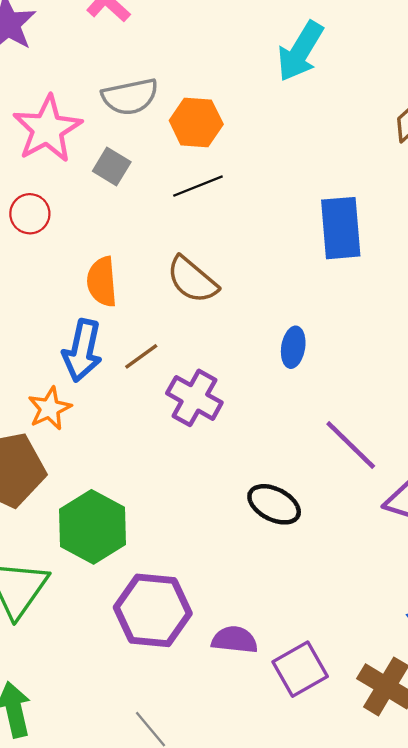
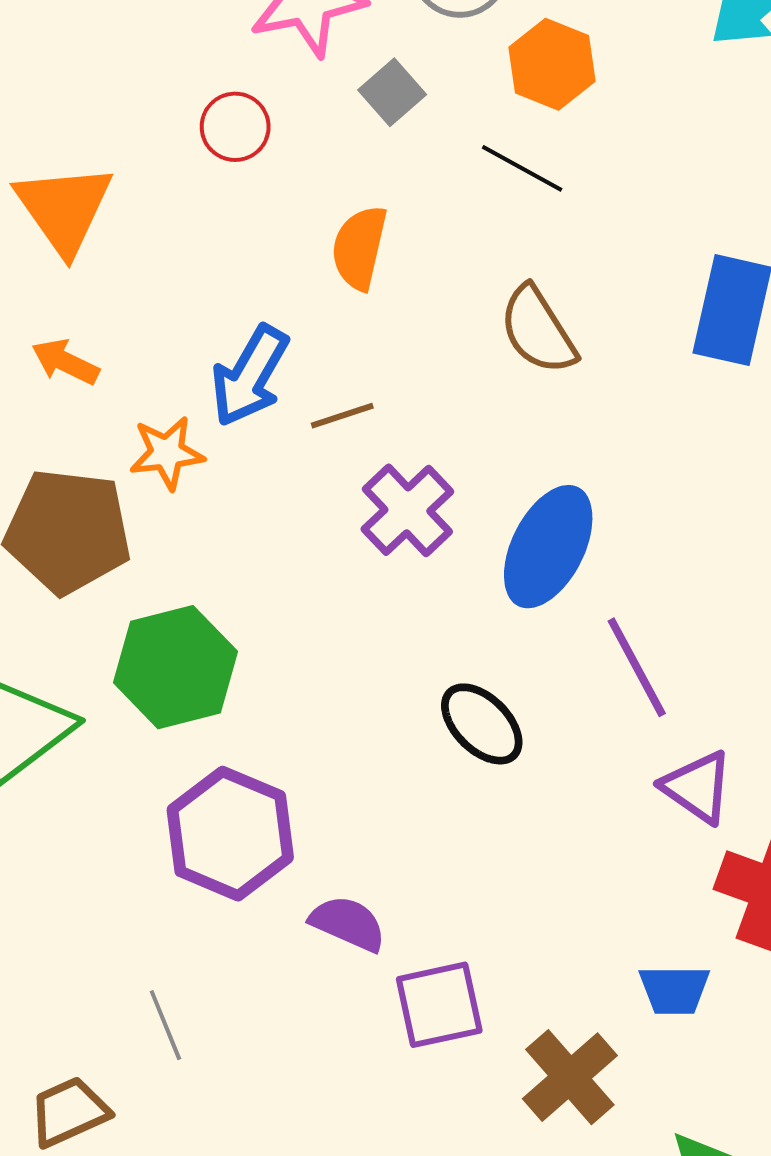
black line: (198, 186) -> (522, 168), turned 33
brown semicircle: (192, 280) -> (538, 330), moved
orange semicircle: (102, 282) -> (359, 248), moved
blue ellipse: (293, 347) -> (548, 547), moved, size x1.8

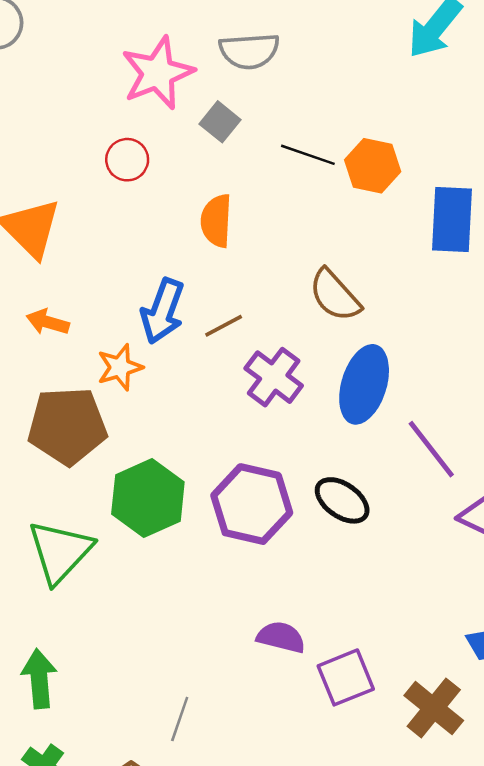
orange hexagon: (552, 64) -> (373, 166), moved
brown semicircle: (538, 330) -> (335, 295), moved
purple hexagon: (230, 834) -> (252, 504), moved
gray line: (165, 1025) -> (180, 719), turned 51

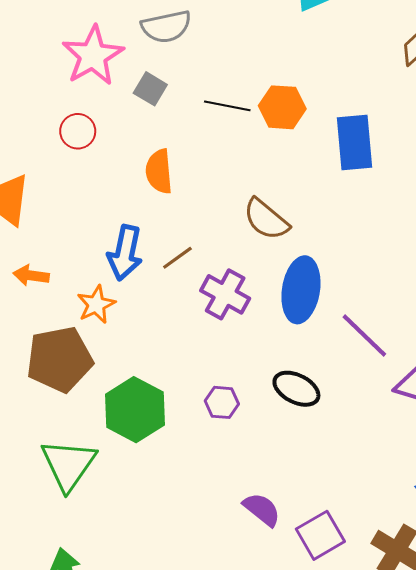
purple hexagon: (252, 504) -> (222, 402), size x0.5
purple semicircle: (281, 637) -> (262, 509), turned 33

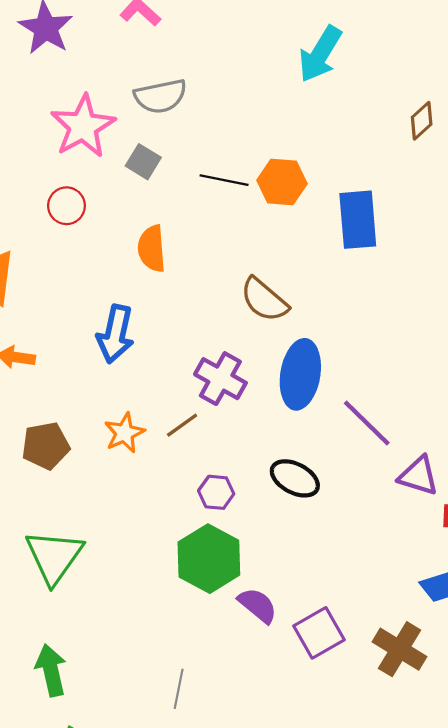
brown line: (177, 258) -> (182, 425), moved
orange star: (96, 304) -> (124, 433), moved
brown pentagon: (60, 359) -> (46, 446), size x0.7
green hexagon: (135, 410) -> (209, 559), moved

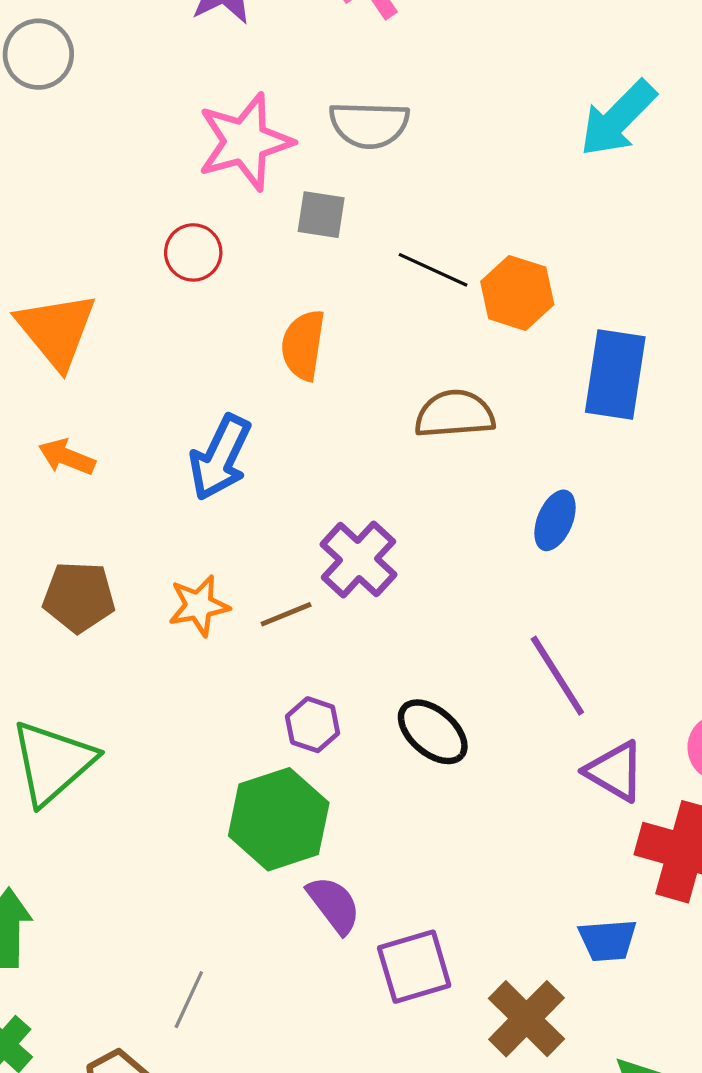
gray square: (143, 162) -> (321, 215), turned -36
brown semicircle: (264, 300) -> (455, 414), moved, turned 122
blue ellipse: (300, 374) -> (555, 520), moved, size x0.6

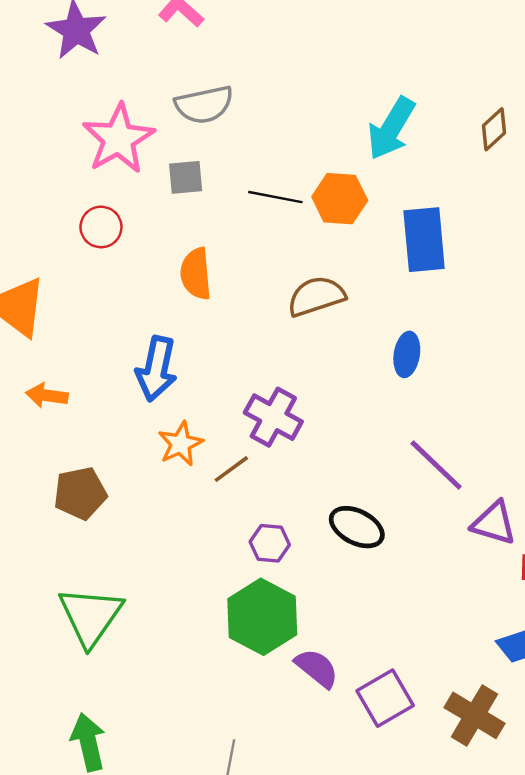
cyan arrow: (618, 119) -> (391, 128), moved
orange star: (199, 606) -> (181, 444), moved

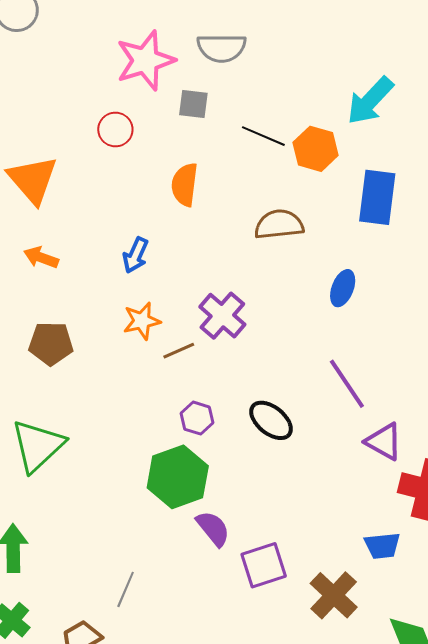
blue arrow: (156, 369) -> (135, 255), size x0.7

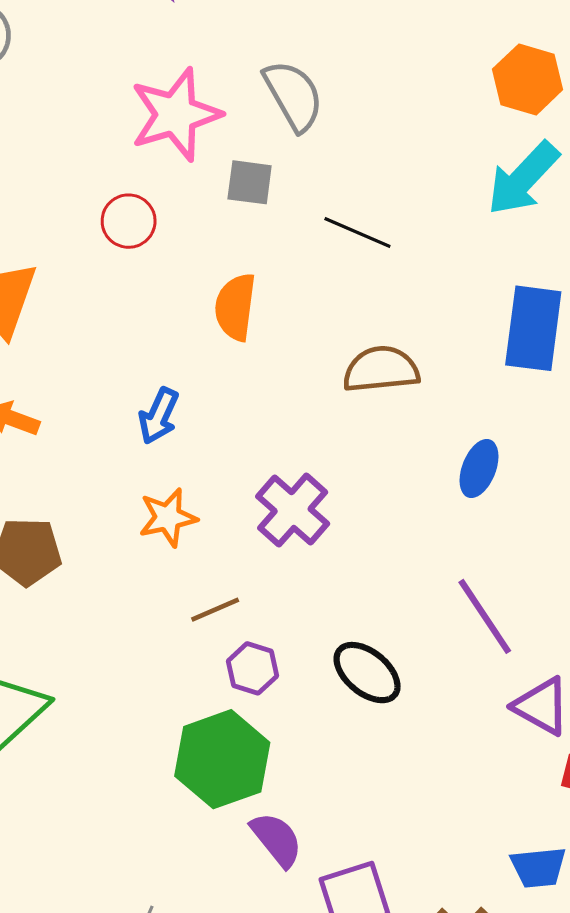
gray semicircle: (222, 48) -> (293, 96), turned -120
orange hexagon: (316, 149) -> (528, 79), moved
brown line: (179, 351) -> (215, 610), moved

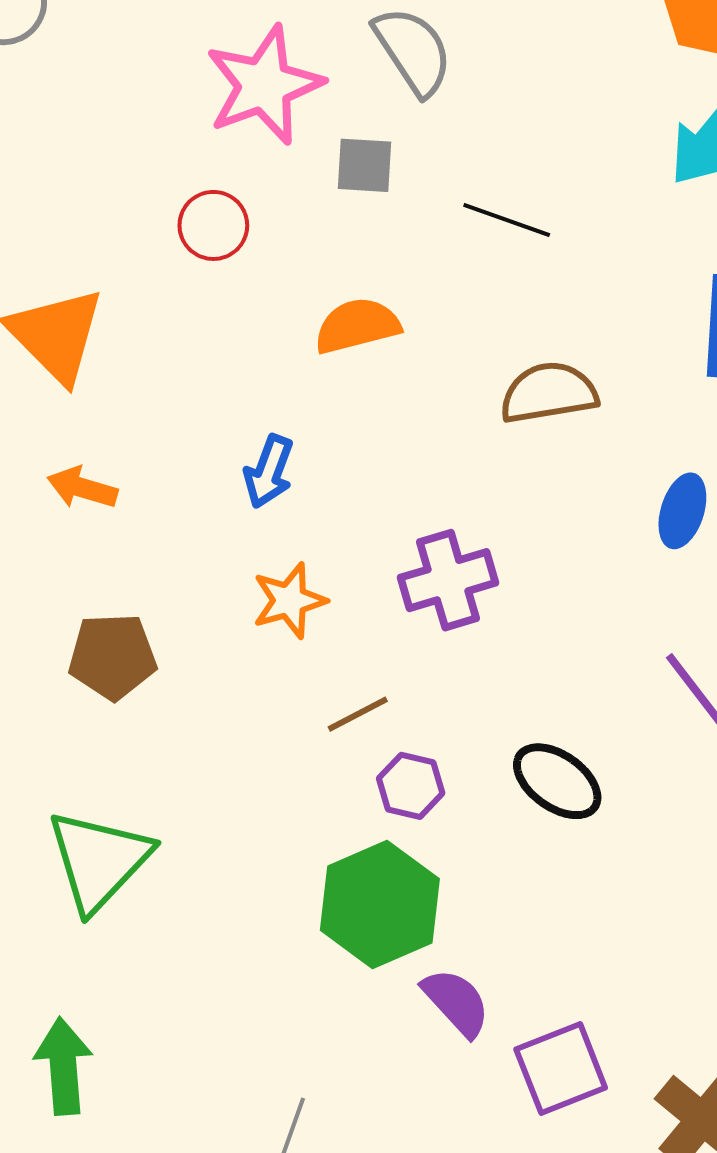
orange semicircle: (235, 307) -> (357, 326), turned 72
purple cross: (293, 510) -> (448, 580), turned 36

